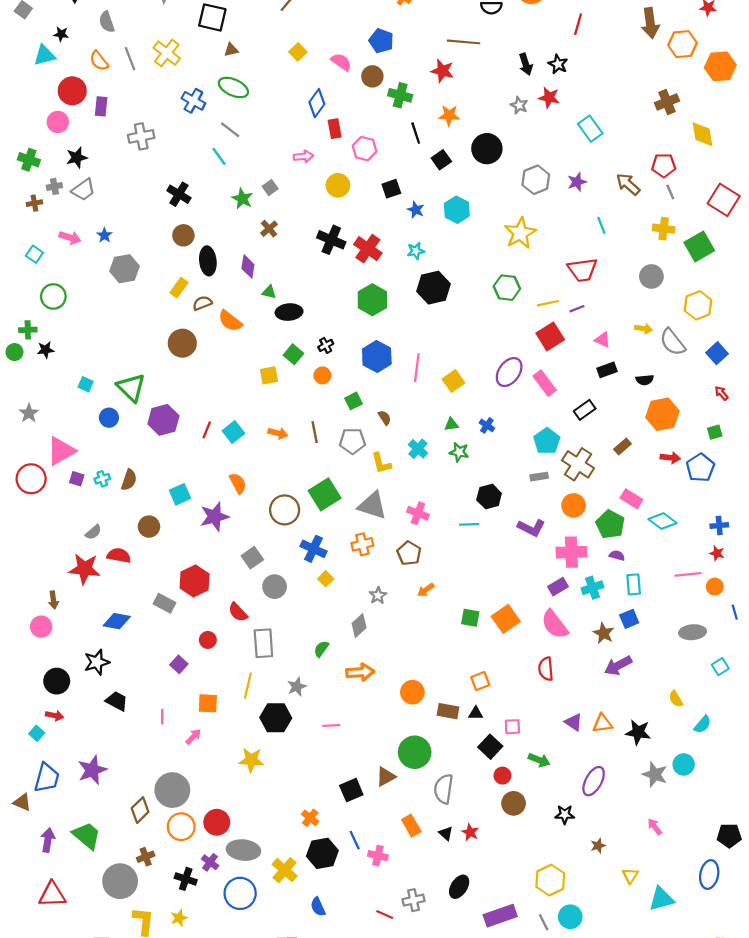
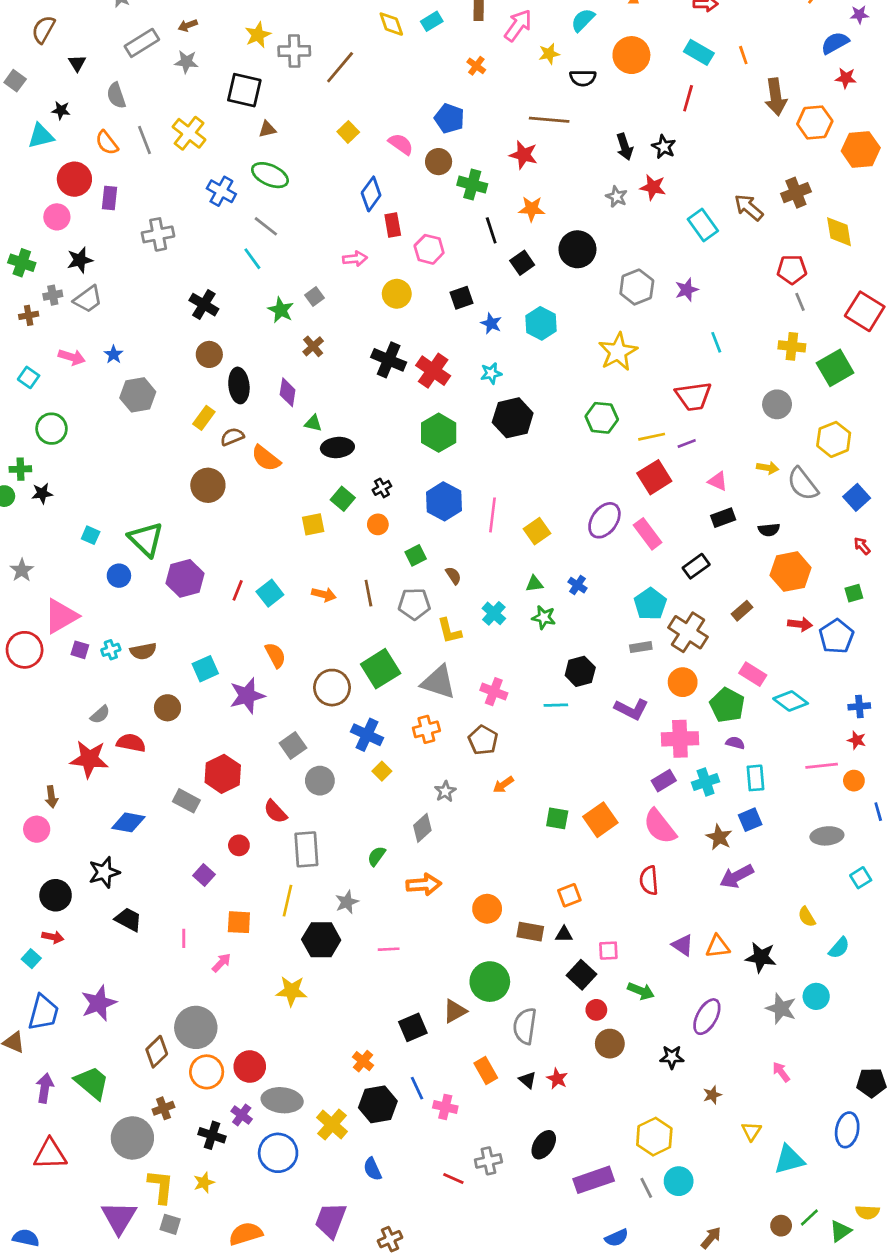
brown arrow: (628, 184) -> (749, 207), moved
brown semicircle: (129, 480) -> (143, 651), turned 60

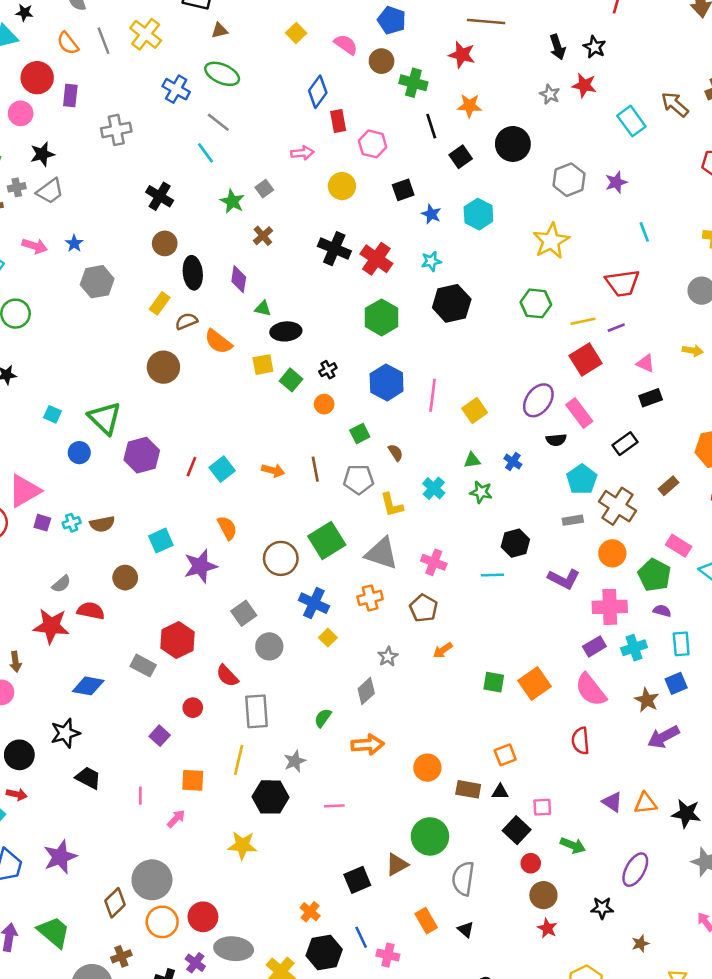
yellow square: (313, 524) -> (263, 365), moved
black semicircle: (769, 530) -> (556, 440), moved
red star: (557, 1079) -> (547, 928), moved

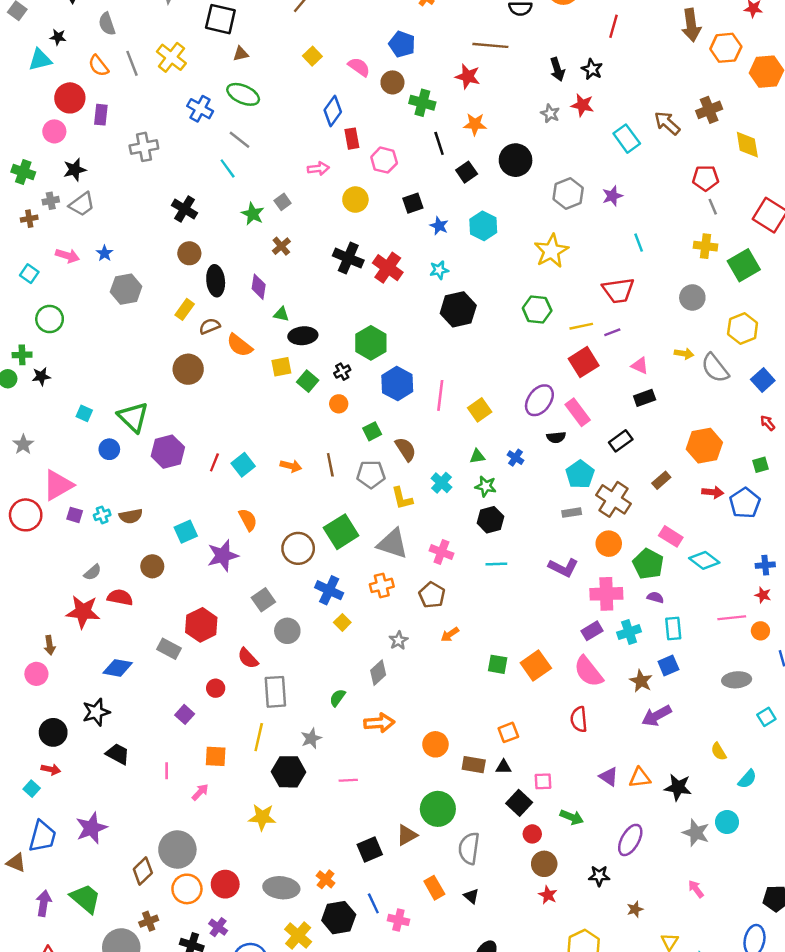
green hexagon: (382, 317) -> (371, 343), moved
brown semicircle: (396, 453) -> (406, 449), size x1.5
black hexagon: (515, 543) -> (490, 520), moved
gray ellipse: (234, 949) -> (281, 888), moved

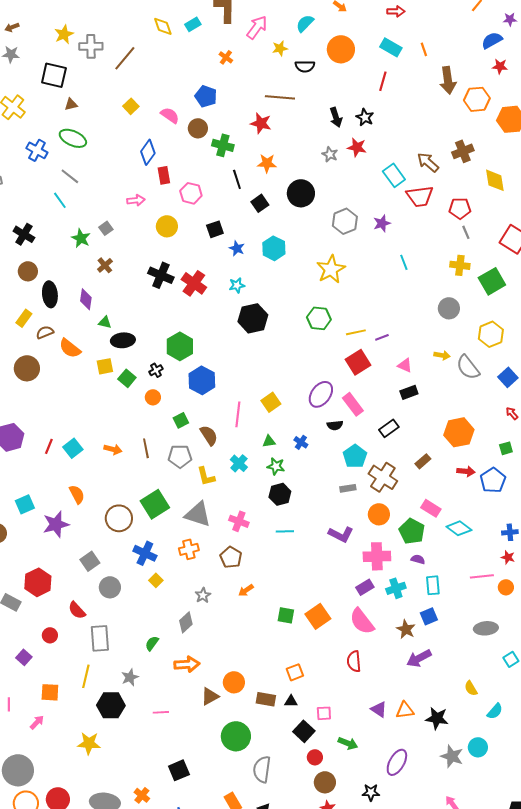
red trapezoid: (618, 290) -> (420, 196), moved
pink line: (440, 395) -> (238, 414), moved
brown triangle: (407, 835) -> (210, 696), moved

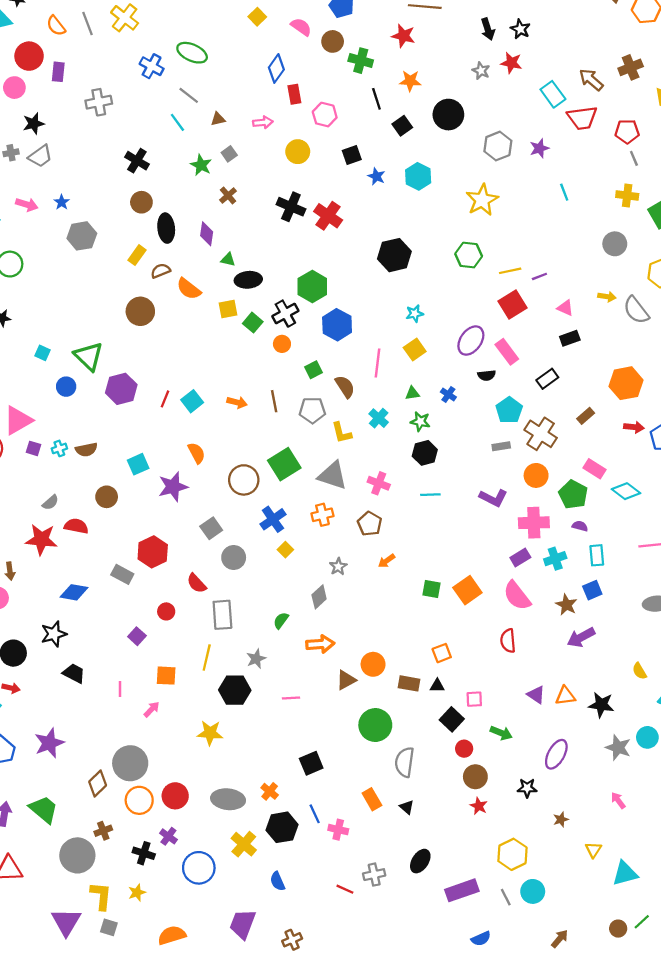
brown triangle: (71, 104) -> (218, 119), moved
cyan star: (237, 285) -> (415, 314), moved
black cross: (156, 370) -> (285, 314), size x1.6
blue cross: (145, 553) -> (273, 519), turned 30

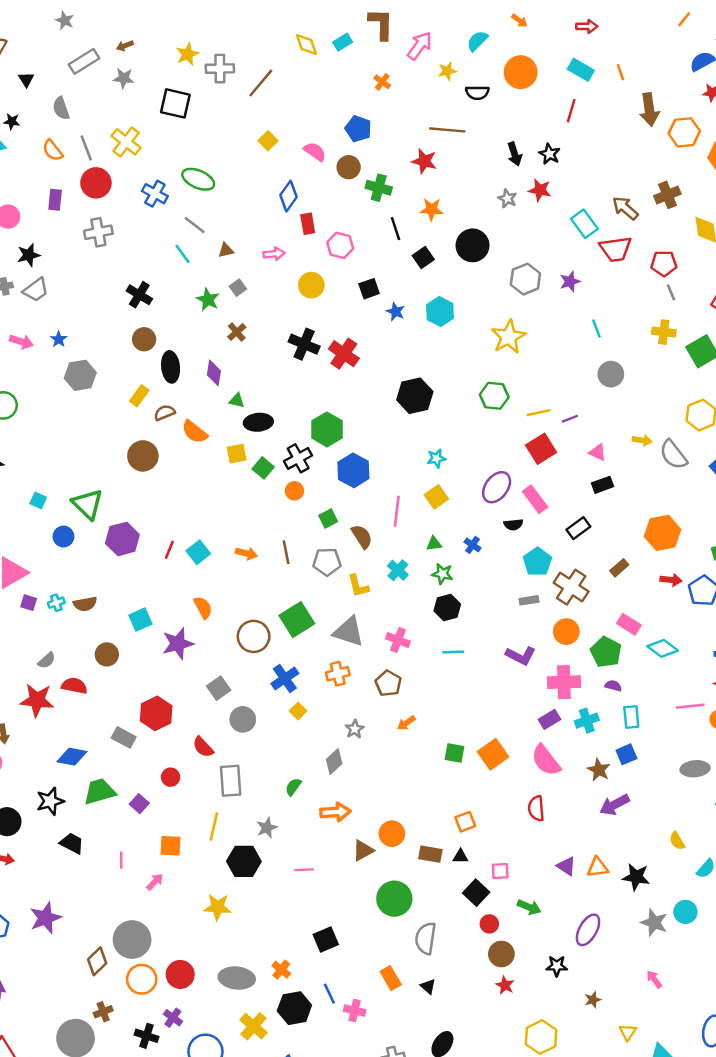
red circle: (29, 56) -> (96, 183), moved
gray circle: (615, 244) -> (611, 374), moved
green trapezoid: (44, 809) -> (100, 792), moved, turned -56

